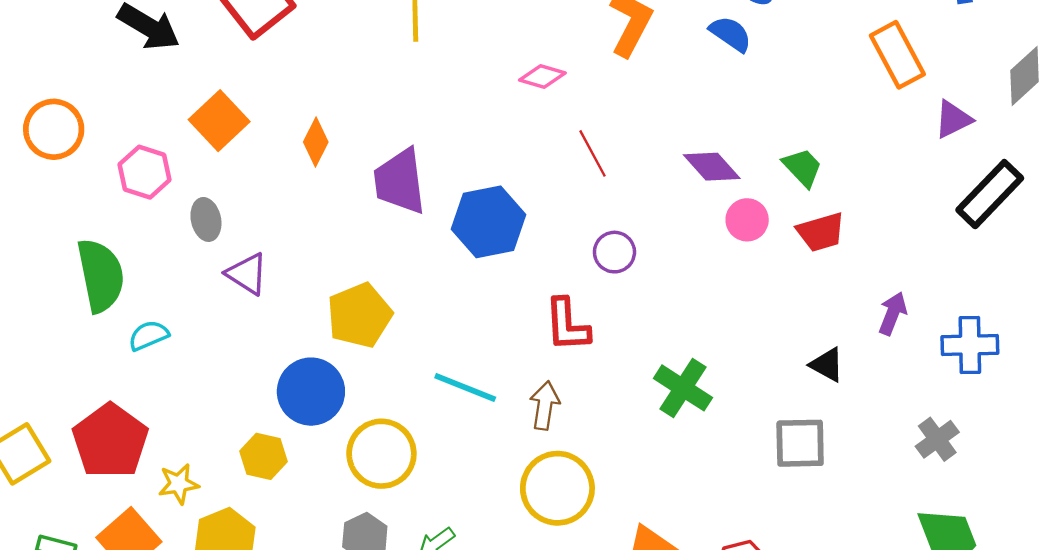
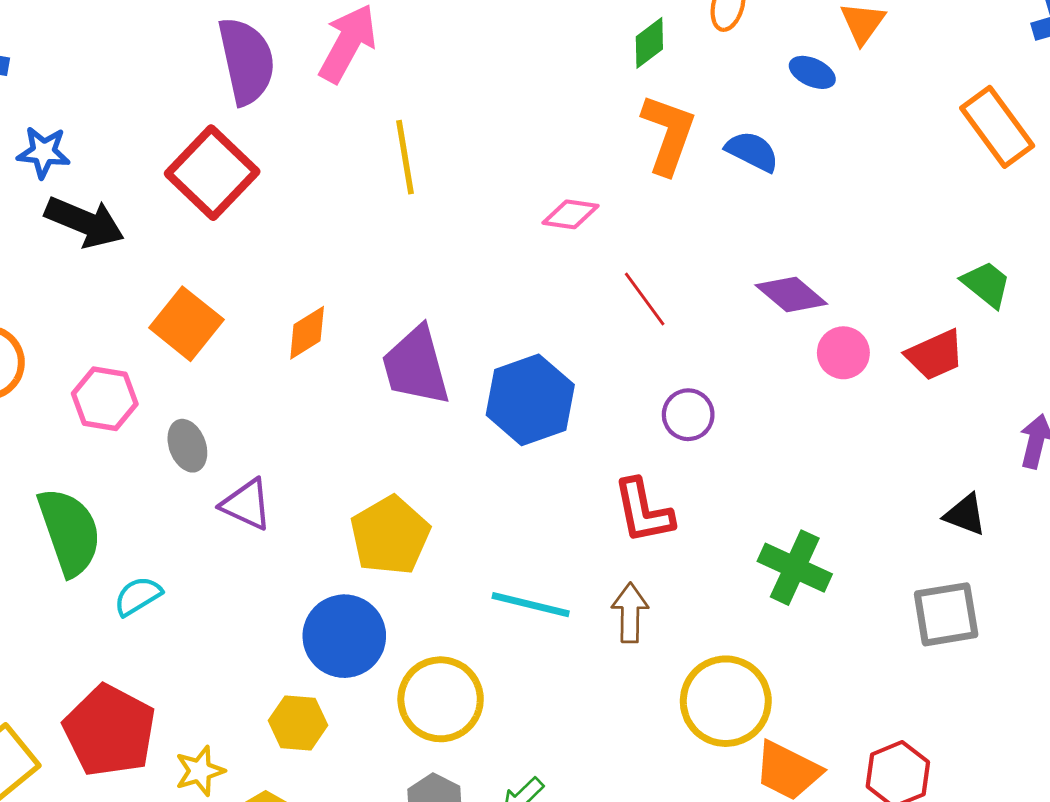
blue semicircle: (731, 34) -> (752, 151), moved
orange diamond: (316, 142) -> (307, 333), turned 39
green trapezoid: (802, 167) -> (986, 284), moved
yellow circle: (557, 488) -> (726, 701), moved

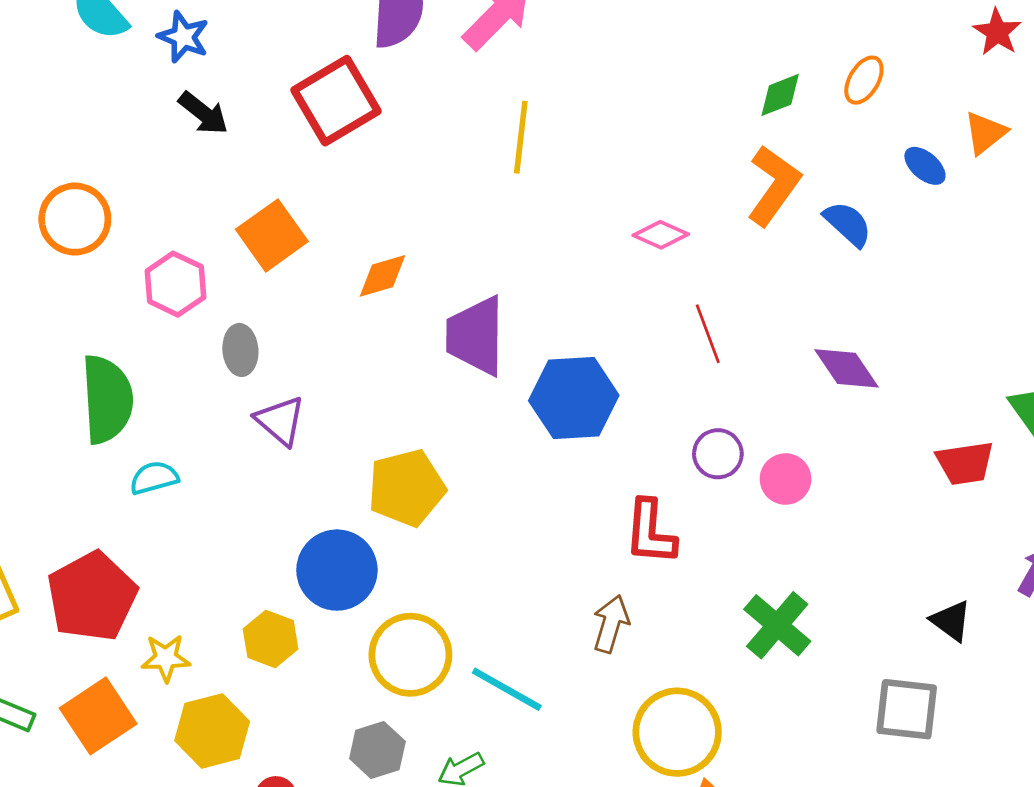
black arrow: (85, 222) -> (203, 113), size x0.7
pink circle: (843, 353) -> (786, 479), moved
cyan line: (531, 605) -> (507, 689), moved

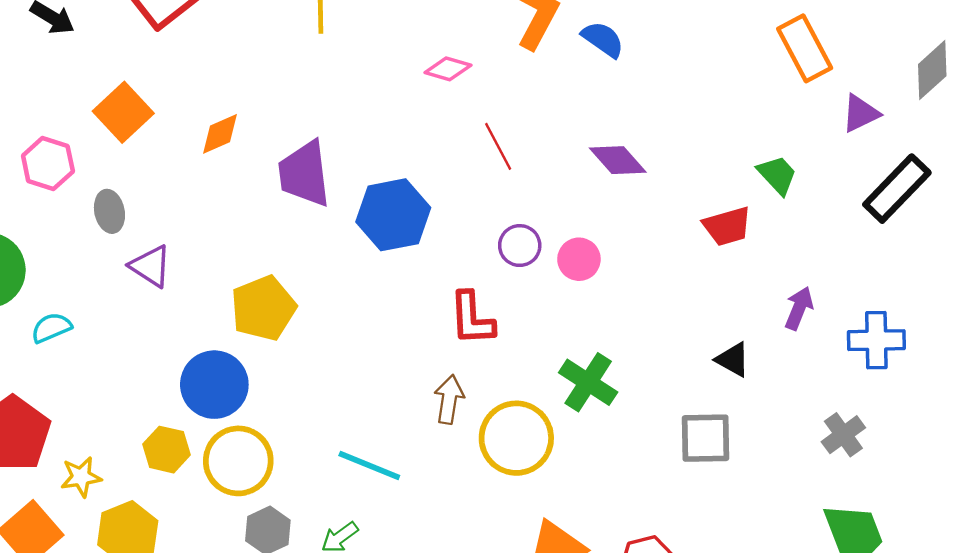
yellow circle: (410, 655) -> (238, 461), moved
yellow circle: (677, 732) -> (516, 438), moved

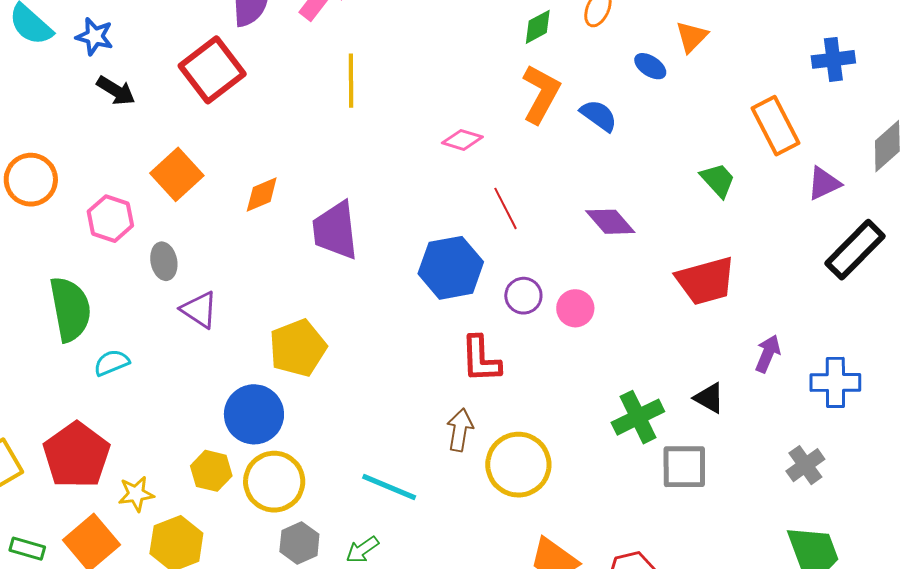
green trapezoid: (777, 175) -> (718, 180), moved
blue hexagon: (393, 215) -> (451, 268), moved
red trapezoid: (727, 226) -> (706, 281), size x1.4
green cross: (588, 382) -> (638, 417), moved, turned 30

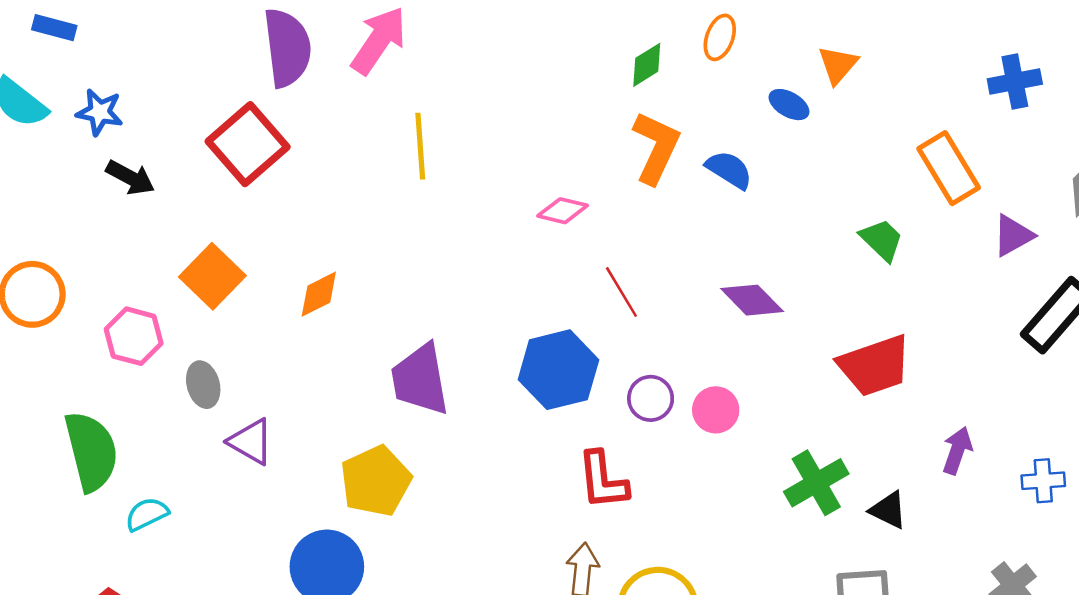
purple trapezoid: (335, 230) -> (420, 379), moved
blue cross: (835, 382) -> (1043, 481), size x0.7
green cross: (638, 417) -> (816, 483), moved

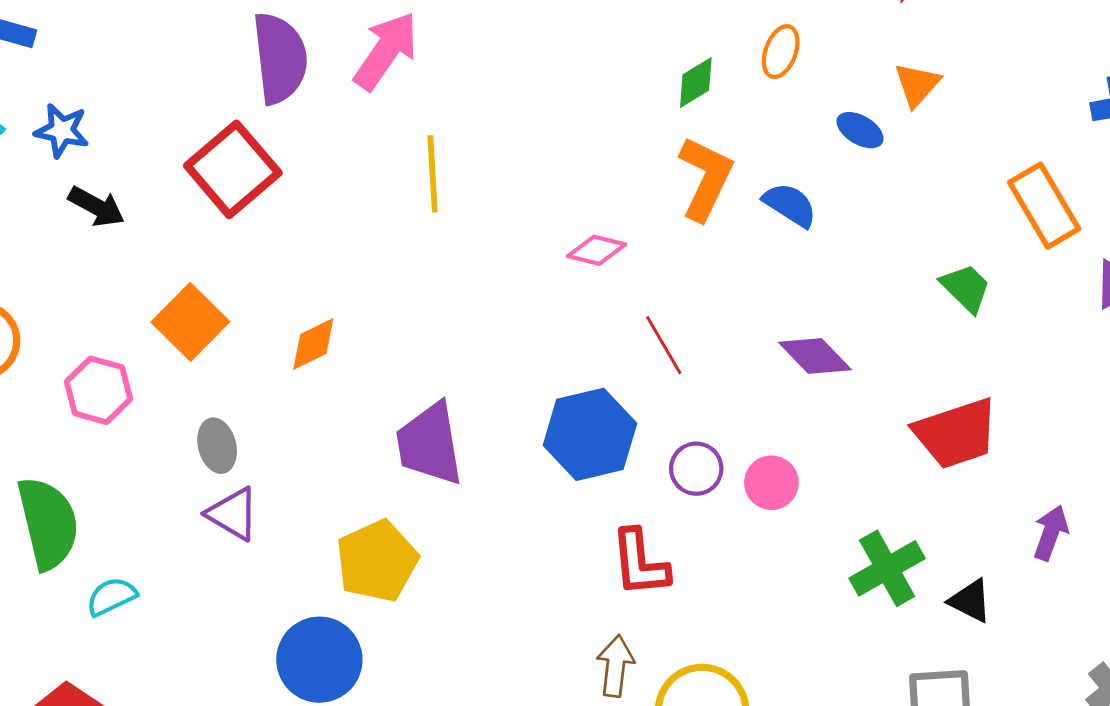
gray ellipse: (203, 385) -> (217, 446), moved

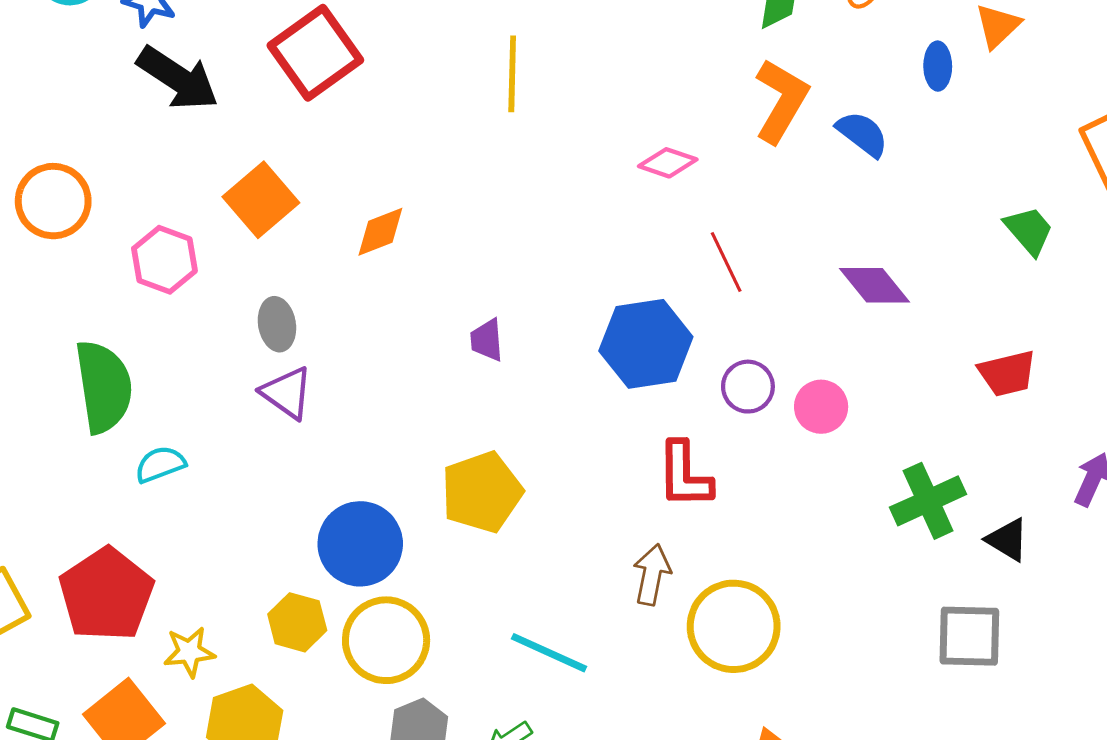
blue ellipse: (860, 130) -> (938, 66), turned 54
black arrow: (97, 207) -> (178, 78), size x1.5
red trapezoid: (956, 433) -> (1007, 373), size x0.7
purple trapezoid: (430, 444) -> (487, 340), size x0.5
yellow pentagon: (377, 561) -> (482, 492), moved

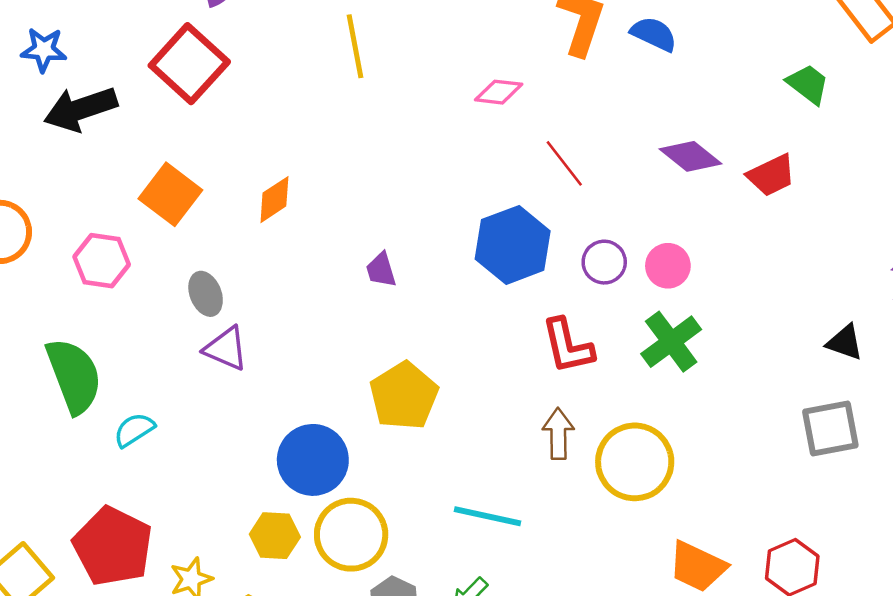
black arrow: (178, 78) -> (81, 109), turned 140
red trapezoid: (1007, 373) -> (771, 175), moved
green cross: (928, 501) -> (671, 342), moved

